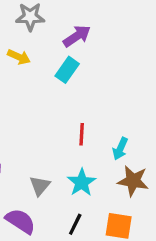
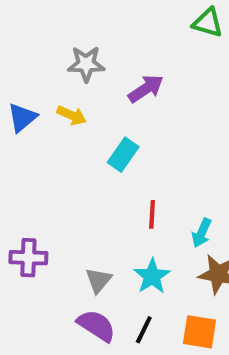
cyan rectangle: (67, 70) -> (123, 155), moved
purple semicircle: (20, 221) -> (96, 326), moved

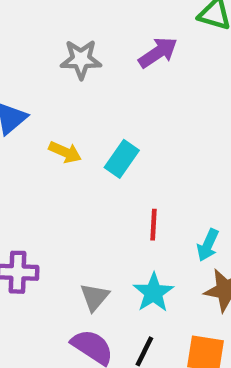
purple arrow: (146, 89) -> (158, 53), moved
yellow arrow: (72, 115) -> (65, 152), moved

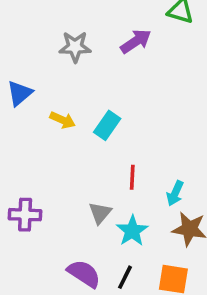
gray triangle: (95, 297) -> (100, 213), moved

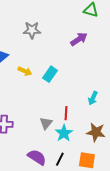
purple arrow: (136, 41) -> (79, 39), moved
red line: (132, 177) -> (66, 113), moved
cyan arrow: (175, 193) -> (93, 98), moved

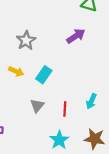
gray star: (32, 30) -> (26, 40), moved, turned -30
red line: (66, 113) -> (65, 109), moved
gray triangle: (46, 123) -> (37, 106), moved

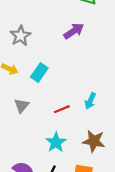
gray triangle: (37, 106) -> (22, 106), moved
red line: (65, 109) -> (62, 109), turned 64

